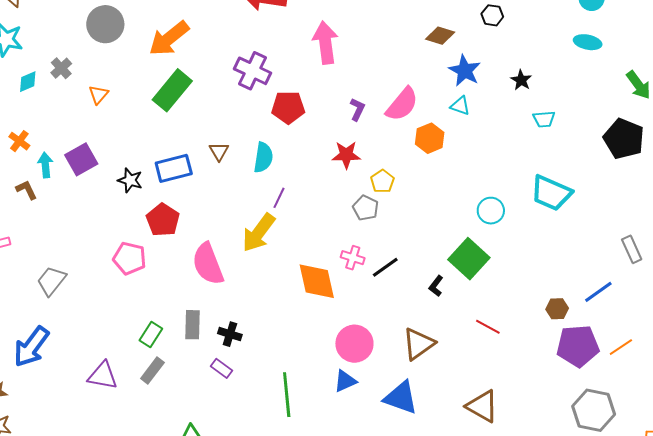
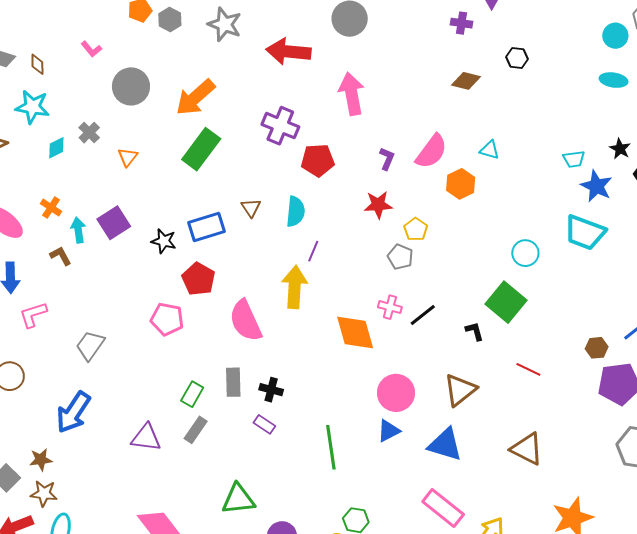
blue star: (465, 71) -> (596, 186), moved
black star: (521, 80) -> (620, 149), moved
yellow arrow: (259, 233) -> (295, 287), turned 150
black L-shape: (436, 286) -> (475, 331), turned 130

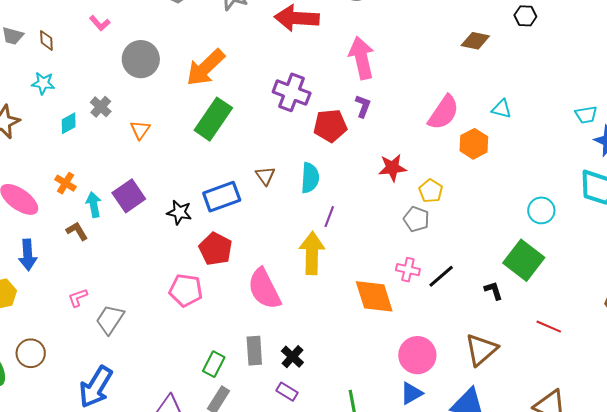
cyan star: (32, 107) -> (43, 83), size x0.7
purple L-shape: (387, 159) -> (363, 106), moved
pink L-shape: (33, 315) -> (78, 298), moved, size x0.7
black cross: (271, 390) -> (292, 357), turned 30

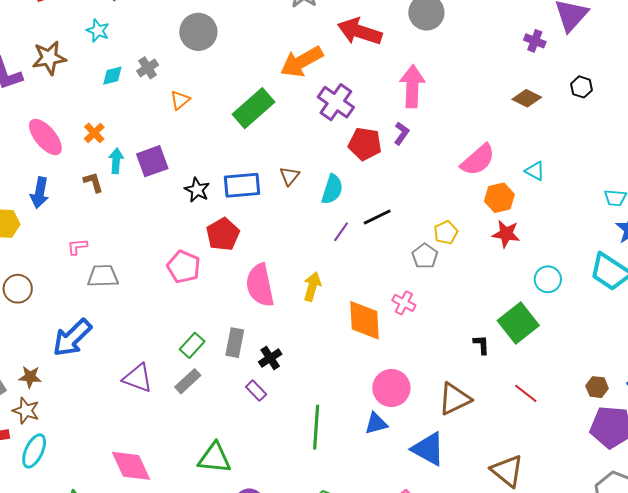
orange arrow: (205, 68) -> (302, 62), moved
red star: (392, 168) -> (506, 234), moved
yellow arrow: (312, 253) -> (312, 287), moved, size x0.7
black line: (441, 276) -> (377, 217), moved
gray trapezoid: (110, 319) -> (103, 276), turned 40

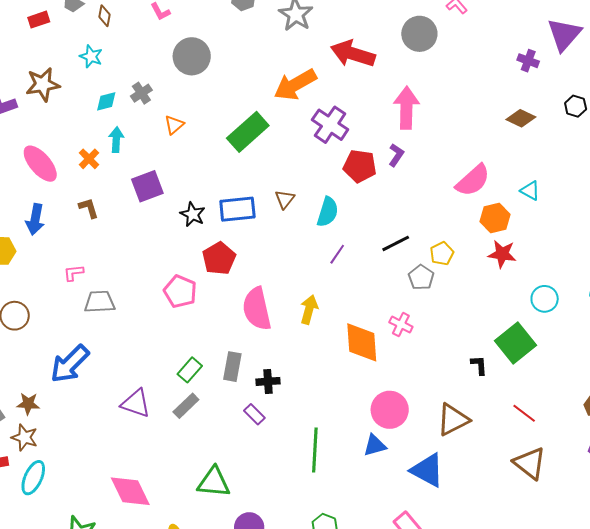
cyan arrow: (116, 161) -> (116, 140), moved
black line: (377, 217) -> (396, 243), moved
black cross: (270, 358) -> (268, 381), turned 30
brown triangle: (507, 471) -> (530, 463), moved

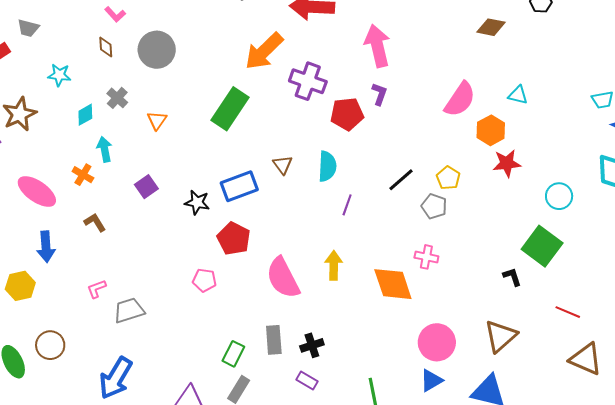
brown diamond: (105, 16) -> (106, 47), moved
purple square: (147, 186) -> (146, 187), size x0.7
pink pentagon: (180, 291) -> (204, 280), size x0.7

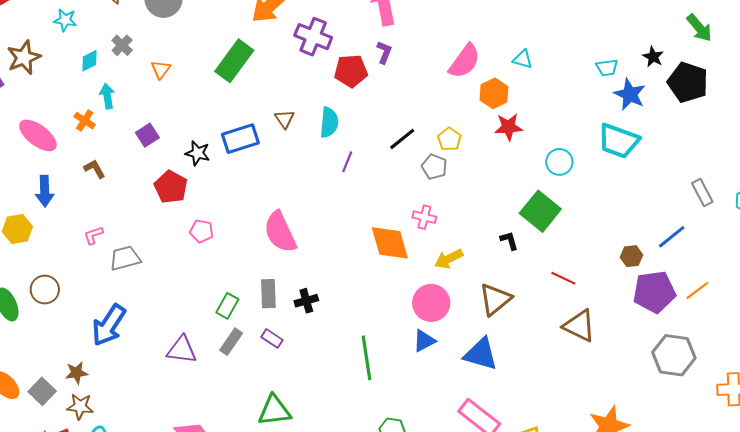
red pentagon: (234, 239) -> (171, 187), moved
yellow arrow: (334, 265) -> (449, 259), moved, turned -120
purple rectangle: (307, 380) -> (272, 338), moved

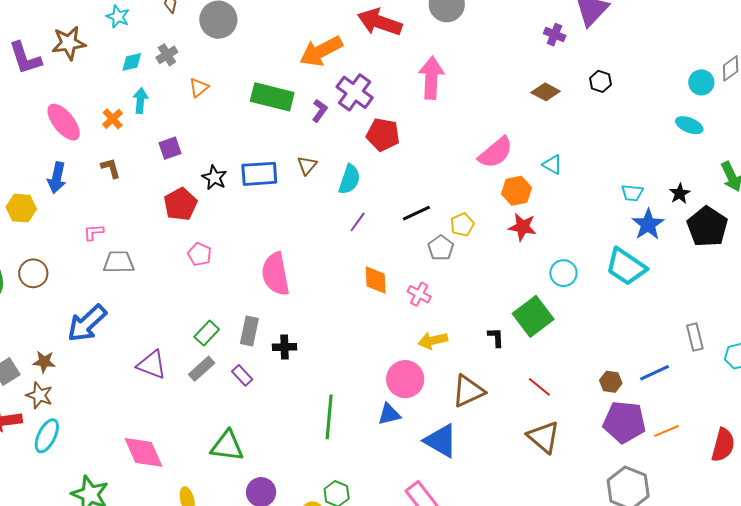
purple L-shape: (384, 52) -> (320, 111), moved
green rectangle: (234, 61) -> (272, 97), turned 54
orange diamond: (390, 243) -> (376, 280), moved, size x0.7

